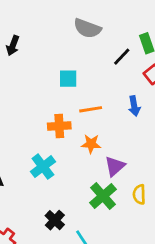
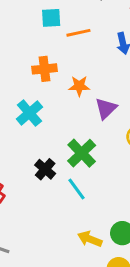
orange line: (91, 109) -> (78, 33), moved
green cross: (103, 196) -> (82, 153), moved

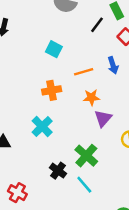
cyan square: (51, 18) -> (54, 49), turned 35
orange line: (78, 33) -> (84, 72), moved
orange star: (79, 86) -> (91, 97), moved

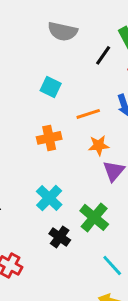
cyan cross: (42, 127) -> (49, 198), moved
cyan line: (84, 185) -> (112, 265), moved

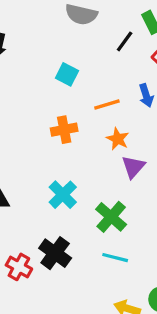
orange star: (99, 145) -> (118, 139), turned 30
black cross: (60, 237) -> (55, 253), moved, size x1.4
cyan line: (112, 265) -> (115, 258), moved, turned -35

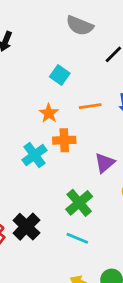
orange cross: (64, 130) -> (64, 140), moved
orange star: (118, 139) -> (49, 113), moved
cyan cross: (63, 195) -> (34, 155), moved

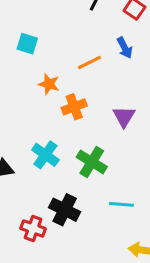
cyan square: (60, 75) -> (27, 44), moved
cyan cross: (34, 155) -> (45, 155), moved
green cross: (79, 203) -> (92, 162), moved

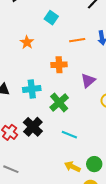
cyan square: (27, 44) -> (51, 18), moved
orange star: (49, 84) -> (27, 42), moved
cyan cross: (45, 155) -> (32, 89), turned 30

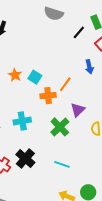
cyan square: (51, 18) -> (35, 77), moved
orange line: (77, 40) -> (65, 84), moved, turned -42
green cross: (59, 102) -> (60, 127), moved

